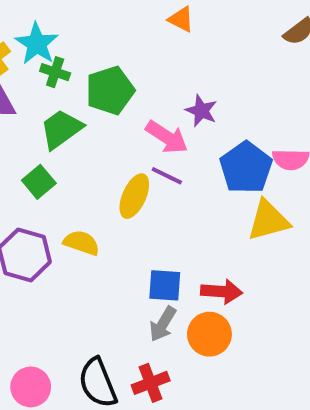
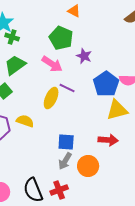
green pentagon: (110, 90) -> (61, 38), moved, turned -30
pink arrow: (167, 137) -> (52, 64), moved
red arrow: (222, 291) -> (108, 140), moved

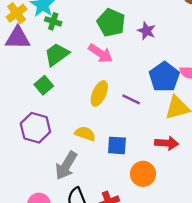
purple star: (84, 56) -> (147, 31), moved
purple line: (67, 88) -> (131, 99), moved
yellow semicircle: (25, 121) -> (85, 134), moved
gray arrow: (65, 161) -> (66, 166), moved, size x1.4

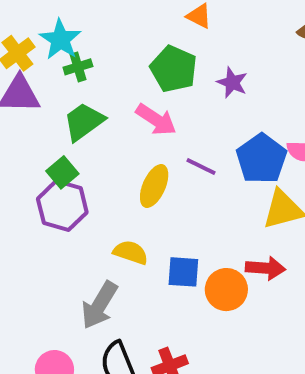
green cross: (53, 21) -> (78, 67), turned -35
purple line: (131, 99) -> (201, 166), moved
purple hexagon: (35, 128) -> (62, 206), moved
orange circle: (143, 174) -> (226, 290), moved

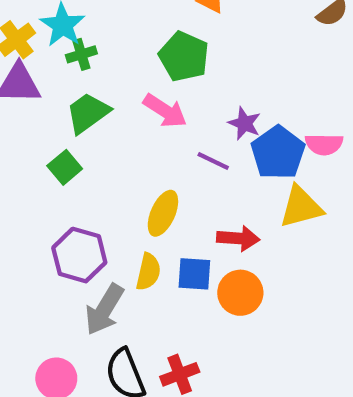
purple star: (232, 83) -> (245, 123), moved
yellow ellipse: (154, 186) -> (163, 213), moved
purple hexagon: (62, 206) -> (79, 255), moved
yellow semicircle: (131, 252) -> (148, 272), moved, turned 84
red arrow: (265, 268) -> (238, 238), moved

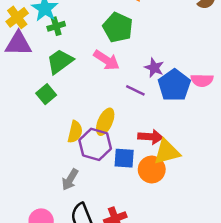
yellow triangle: (301, 207) -> (167, 152), moved
purple hexagon: (79, 255) -> (95, 144), moved
yellow semicircle: (148, 272) -> (75, 132), moved
gray arrow: (104, 309) -> (70, 180), size x0.7

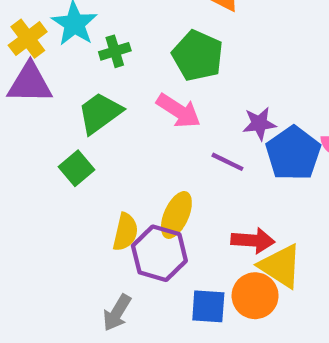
green cross: (56, 26) -> (115, 51), moved
purple star: (154, 68) -> (259, 124), turned -30
yellow triangle: (167, 152) -> (281, 266), turned 48
blue square: (124, 158) -> (208, 306), moved

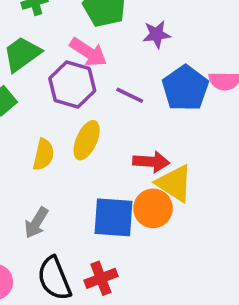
purple star: (259, 124) -> (157, 34), moved
purple hexagon: (159, 253) -> (72, 85), moved
blue square: (208, 306) -> (114, 217), size x1.4

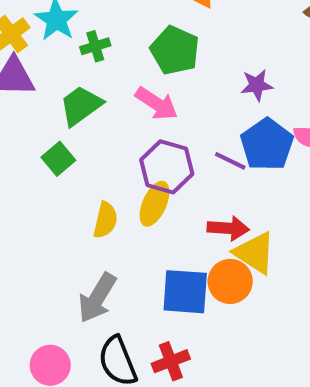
purple star: (157, 34) -> (257, 85), moved
purple hexagon: (72, 85) -> (167, 167), moved
purple line: (130, 95) -> (230, 161), moved
gray arrow: (36, 223) -> (97, 298), size x1.4

